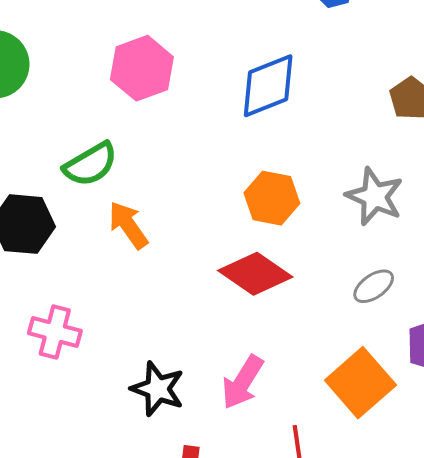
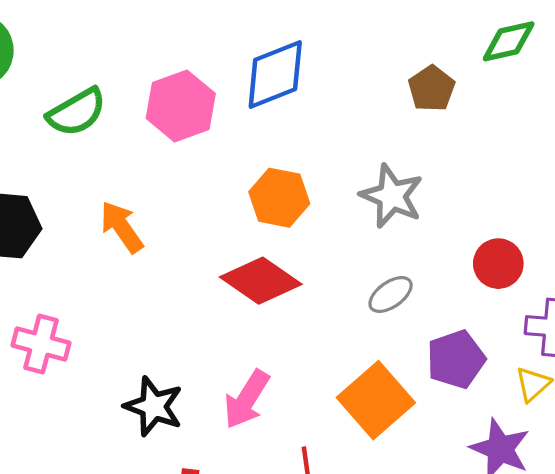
pink hexagon: (142, 68) -> (181, 106), moved
green semicircle: (90, 164) -> (77, 112), moved

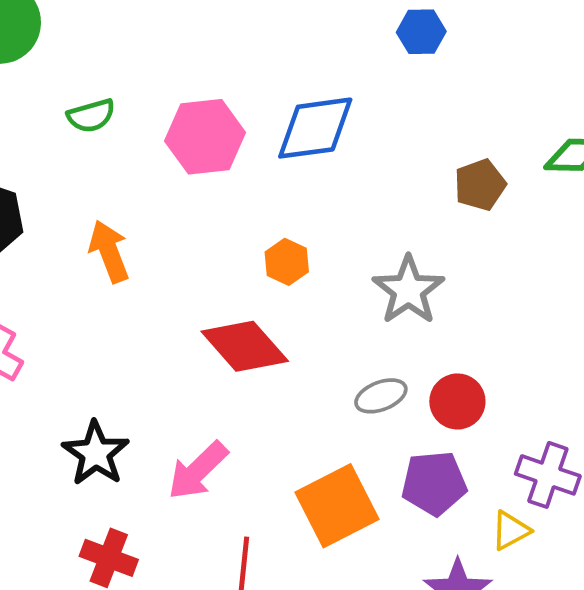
green semicircle: (77, 112) -> (91, 116), size x0.7
orange hexagon: (279, 198) -> (287, 262), size x0.7
red circle: (498, 264) -> (457, 401), moved

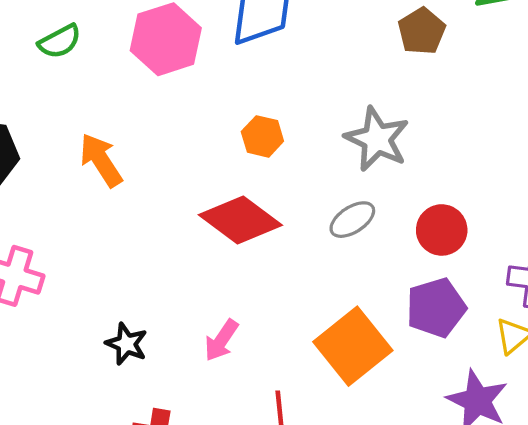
gray ellipse: (381, 396) -> (352, 220), moved
black star: (96, 453) -> (126, 344), size x0.7
pink arrow: (198, 471) -> (221, 340), size x0.7

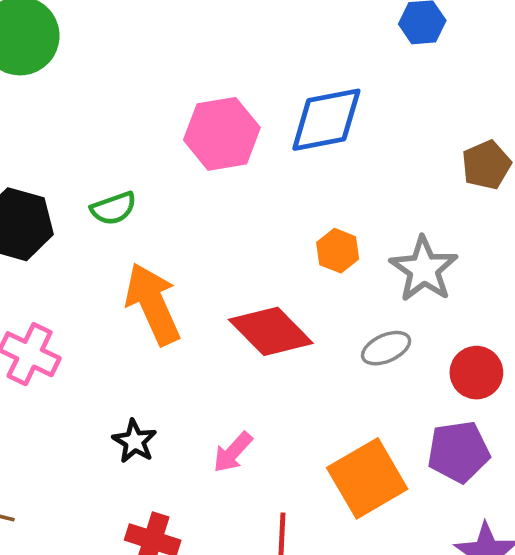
green semicircle: (60, 41) -> (113, 208), moved
orange hexagon: (262, 136) -> (338, 251), moved
orange arrow: (101, 160) -> (153, 304), moved, size x1.4

